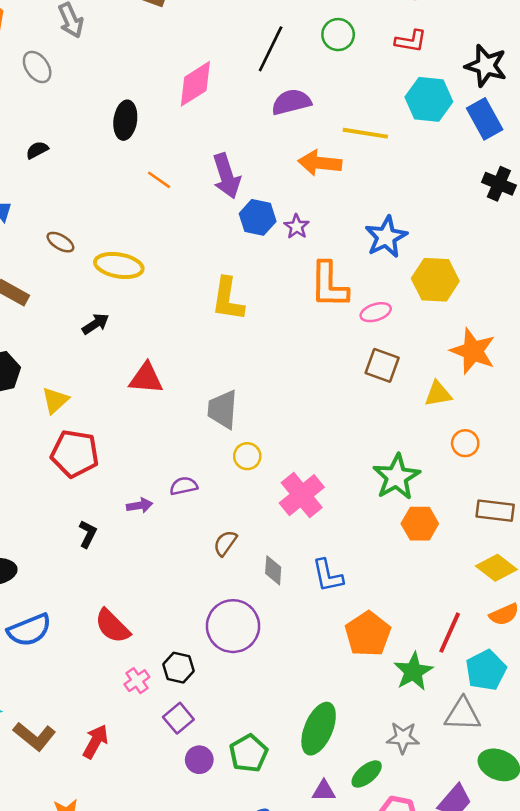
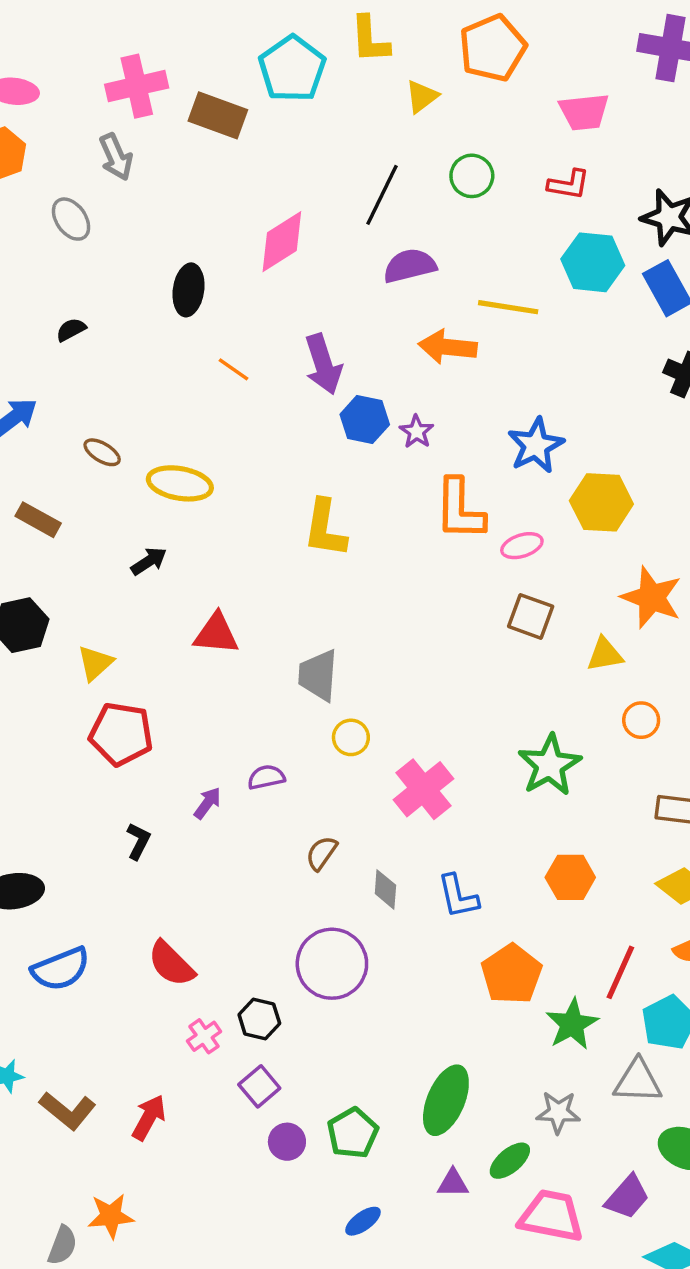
purple arrow: (140, 505) -> (208, 803), turned -45
orange hexagon: (420, 524) -> (570, 877), moved

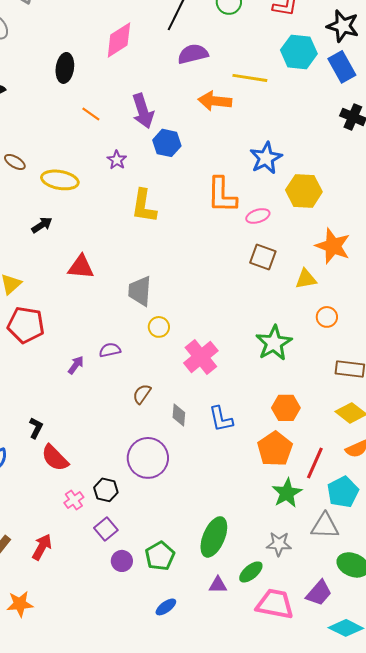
purple star: (417, 432) -> (117, 160), moved
black L-shape: (138, 841) -> (36, 428), moved
orange pentagon: (512, 974) -> (275, 449), moved

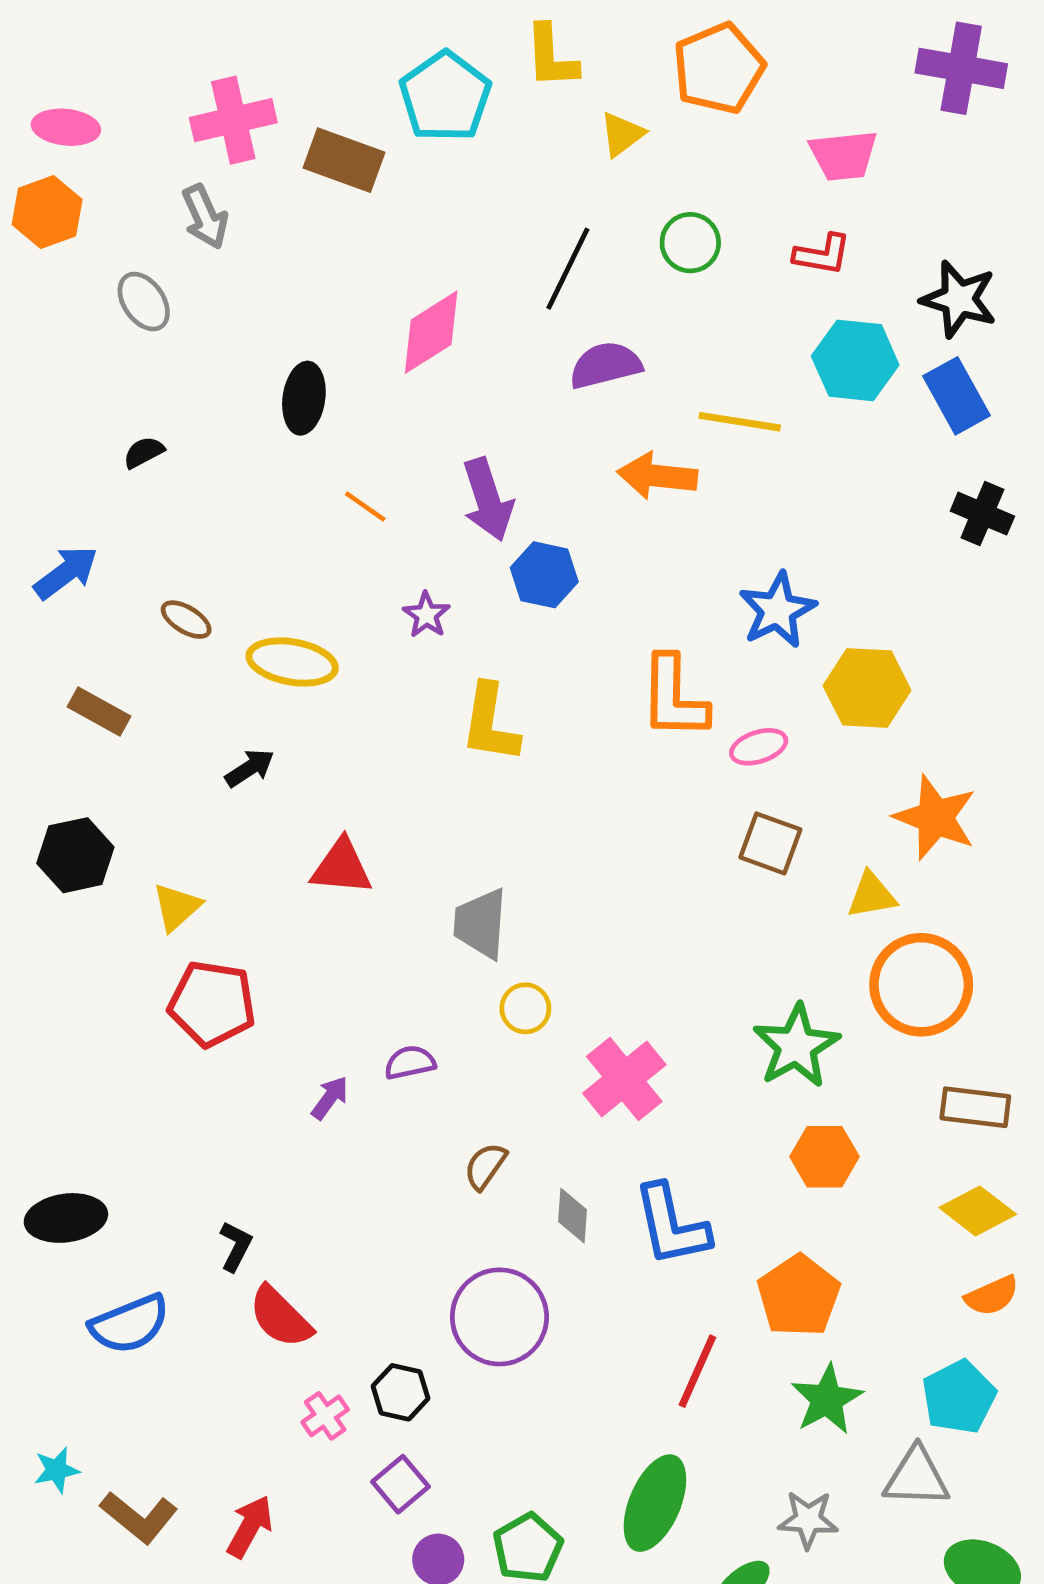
orange circle: (327, 317) -> (921, 985), size x2.0
orange hexagon: (286, 408) -> (825, 1157), moved
blue L-shape: (221, 419) -> (671, 1225), size x1.4
red line: (315, 463) -> (697, 1371), moved

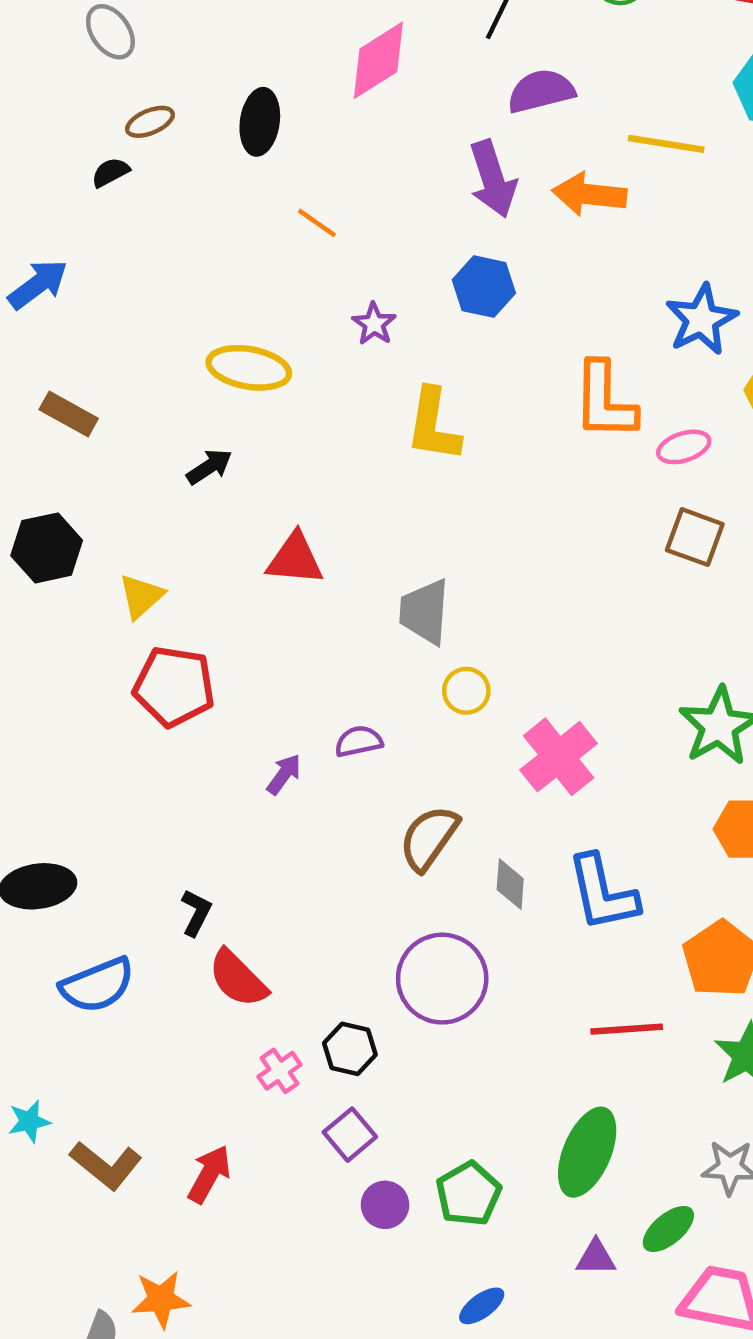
purple arrow: (488, 499) -> (493, 179), moved
brown ellipse: (186, 620) -> (150, 122), moved, turned -54
brown semicircle: (485, 1166) -> (429, 838), size x1.5
red line: (697, 1371) -> (627, 1029), turned 62

